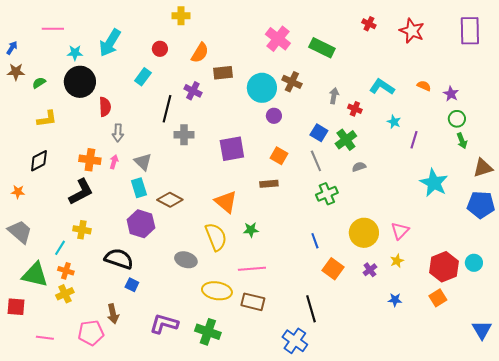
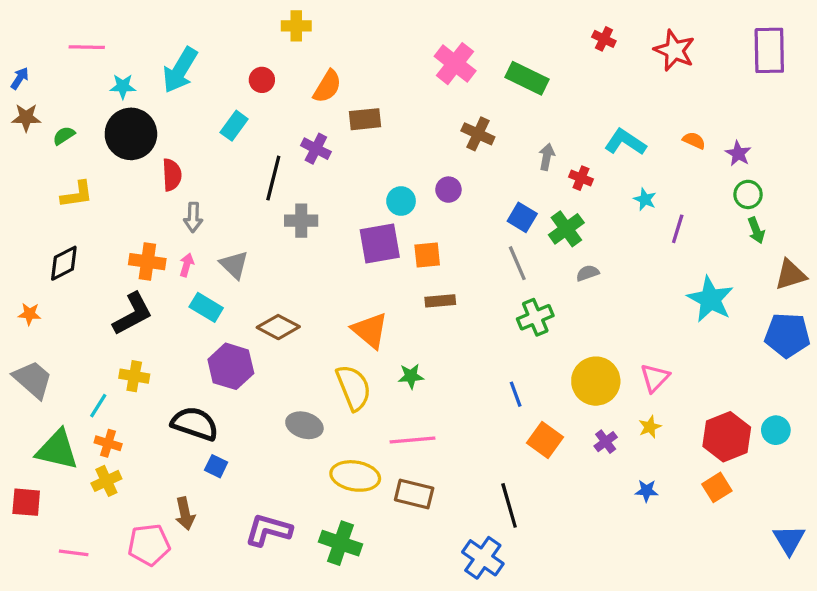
cyan circle: (262, 88) -> (401, 201), moved, size x0.6
orange square: (279, 156) -> (427, 255), moved, turned -36
cyan rectangle: (139, 188) -> (206, 307), moved, turned -42

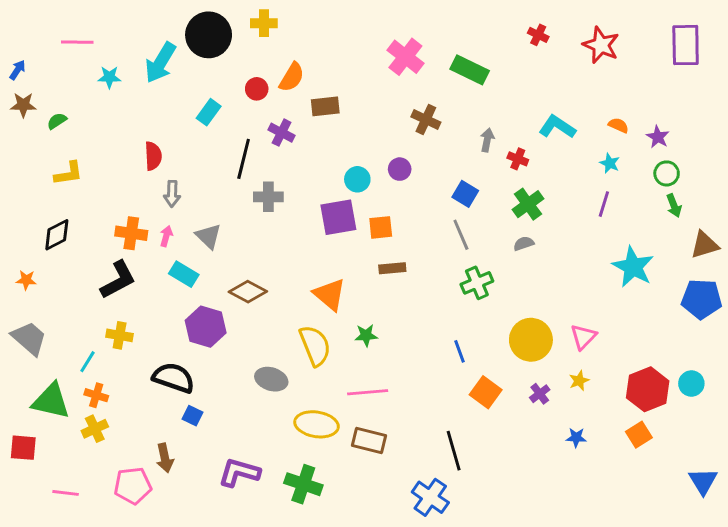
red circle: (262, 80) -> (257, 89), moved
black circle: (131, 134) -> (209, 35), moved
cyan star: (645, 199) -> (610, 163), moved
green cross: (566, 229) -> (528, 204), moved

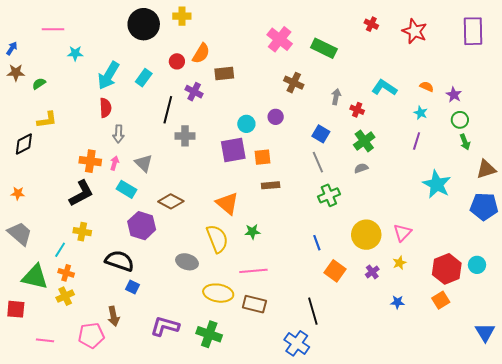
cyan arrow: (160, 63) -> (108, 76), moved
black diamond: (57, 235) -> (24, 144), moved

